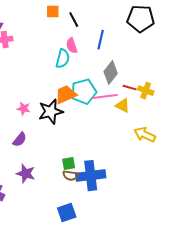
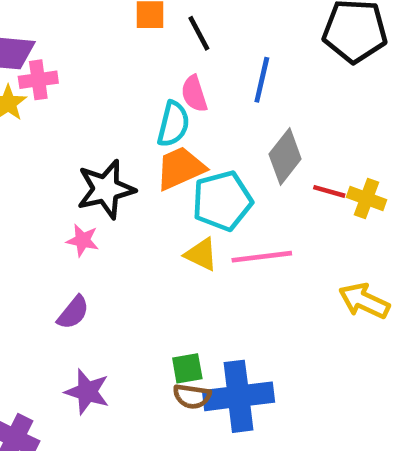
orange trapezoid: (66, 95) -> (180, 168), moved
pink line: (105, 97) -> (262, 257), moved
yellow triangle: (123, 106) -> (201, 254), moved
black star: (51, 112) -> (106, 189), moved

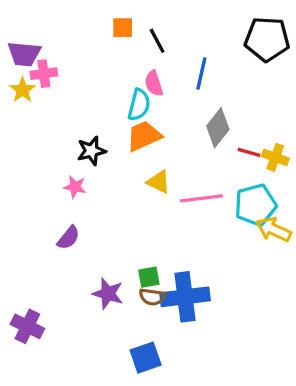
black star: (106, 189) -> (91, 151), size x0.7
cyan pentagon: (222, 201) -> (256, 205), moved
yellow triangle: (201, 254) -> (159, 182), moved
purple star: (87, 392) -> (108, 294), moved

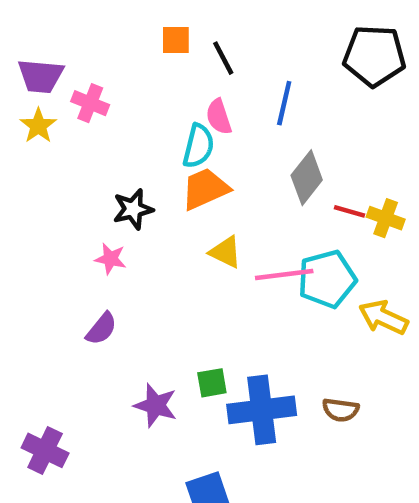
pink cross: (44, 74) -> (90, 103), moved, turned 30
cyan pentagon: (256, 205) -> (327, 279), moved
brown semicircle: (152, 297) -> (341, 410), moved

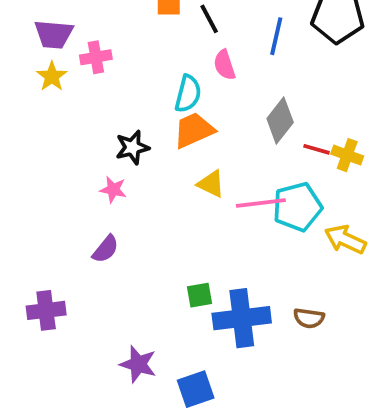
pink cross: (90, 103) -> (96, 57), turned -32
blue line: (284, 103) -> (276, 36), moved
pink semicircle: (219, 117) -> (224, 65), moved
purple star: (156, 405) -> (138, 364), moved
purple cross: (45, 450) -> (46, 310), moved, turned -33

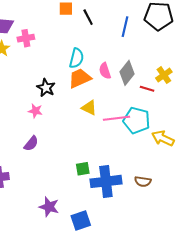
pink semicircle: (224, 65) -> (105, 71), moved
black star: (132, 147) -> (46, 88), turned -30
yellow cross: (347, 155) -> (164, 75), moved, turned 35
cyan pentagon: (297, 207) -> (137, 120), turned 30

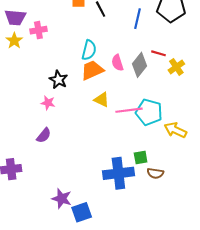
red line: (147, 89) -> (158, 53), moved
green square: (83, 169) -> (141, 158), moved
blue square: (81, 220) -> (82, 212), moved

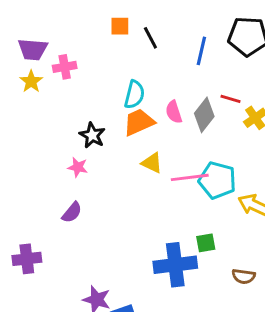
brown semicircle: (155, 173) -> (244, 276), moved

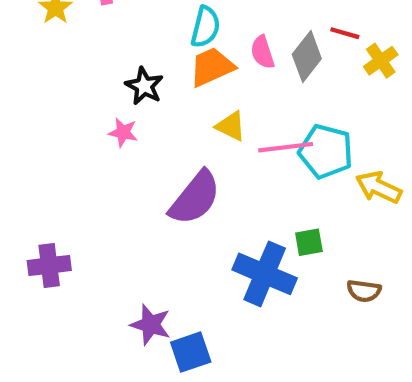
purple semicircle: (72, 212) -> (195, 198), moved, size x1.8
blue cross: (175, 265) -> (265, 274), turned 30

